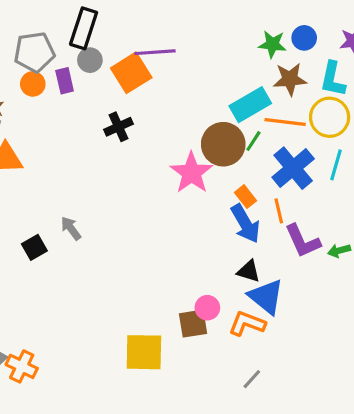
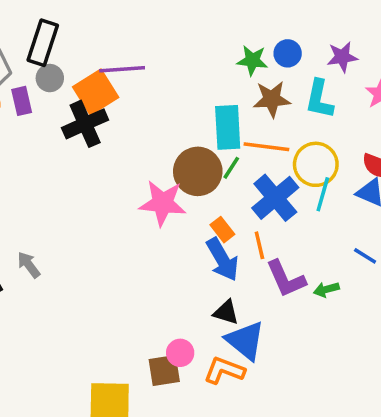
cyan rectangle: (250, 105) -> (228, 127), turned -63
yellow circle: (330, 117) -> (316, 164), moved
black cross: (118, 127) -> (85, 124), moved, size x1.4
pink star: (191, 173) -> (163, 203), turned -30

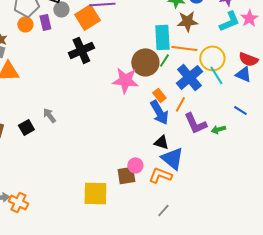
cyan L-shape: (319, 99) -> (229, 21), moved, turned -125
black cross: (85, 124) -> (81, 50), moved
cyan line: (323, 194) -> (216, 75), turned -48
orange line: (259, 245) -> (180, 104), turned 42

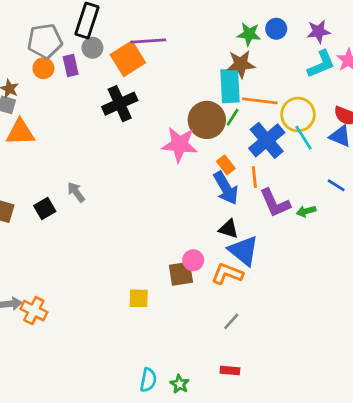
brown star: (187, 21) -> (241, 64), moved
orange line: (180, 104) -> (254, 177), turned -35
yellow square: (95, 193) -> (139, 298), size x0.6

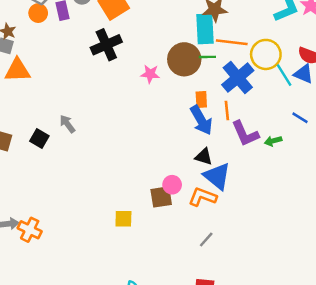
green line: (233, 117) -> (207, 57), turned 56
cyan line: (303, 138) -> (284, 75), moved
pink star: (180, 144) -> (150, 74), moved, size x0.6
orange rectangle: (226, 165) -> (201, 99), turned 35
black square: (45, 208) -> (39, 138), turned -30

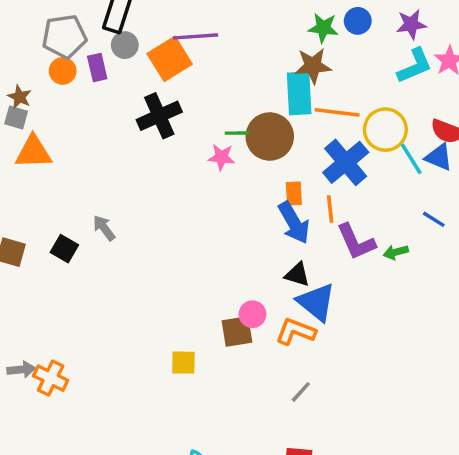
green line: (207, 57) -> (237, 133), moved

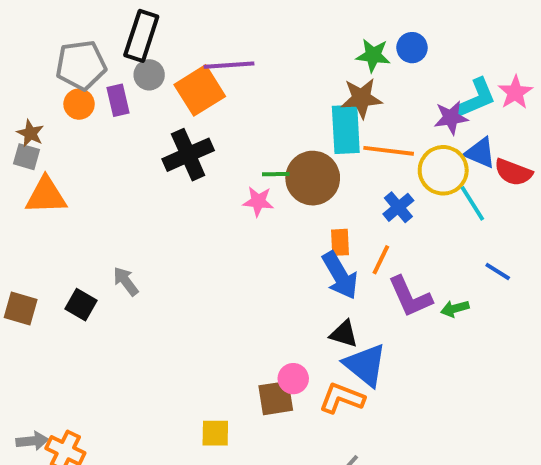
purple star: (411, 24) -> (451, 118), moved
blue triangle: (439, 157) -> (480, 153), moved
blue cross: (346, 162) -> (398, 207), size x0.6
orange line: (330, 209) -> (381, 260), turned 32

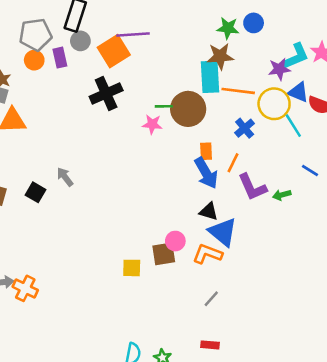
yellow square: (215, 433) -> (132, 268), moved

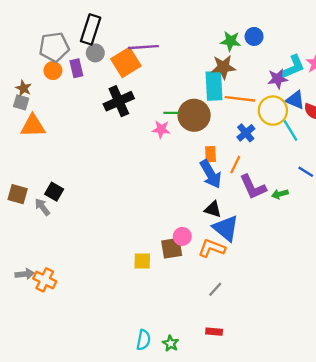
gray arrow: (65, 177) -> (42, 207), moved

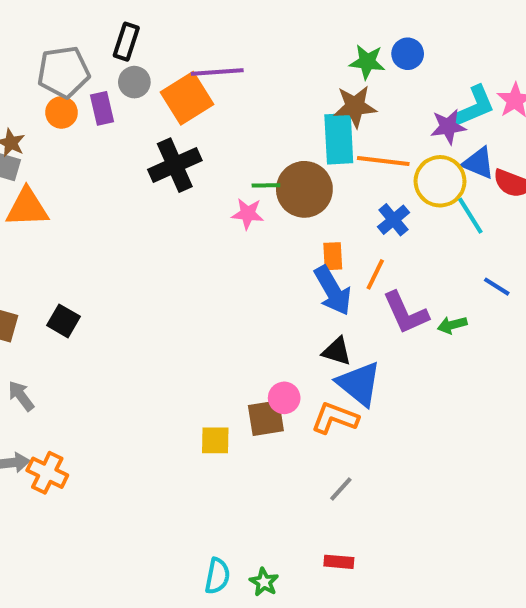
black rectangle: (91, 29) -> (126, 42), size x0.7
gray arrow: (42, 207) -> (21, 396), moved

